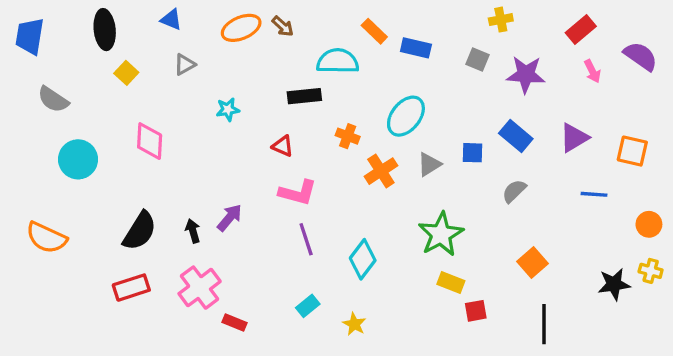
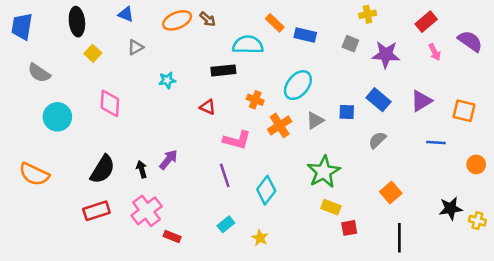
pink L-shape: (298, 193) -> (237, 140), moved
yellow cross: (651, 271) -> (477, 221), moved

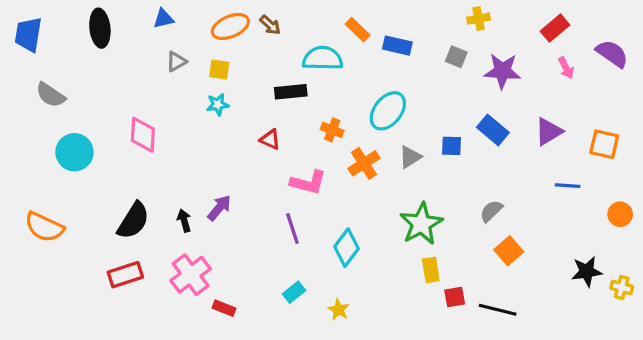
blue triangle: (126, 14) -> (164, 19), turned -35
yellow square: (93, 53) -> (219, 69), moved, turned -35
gray semicircle: (377, 140) -> (491, 211), moved
yellow rectangle: (331, 207) -> (431, 270), turned 60
black line: (399, 238) -> (498, 310), moved, turned -76

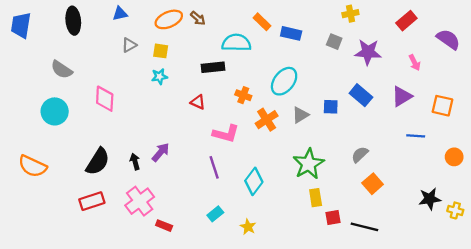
pink arrow: (566, 68) -> (415, 63), moved
gray semicircle: (51, 95) -> (62, 70), moved

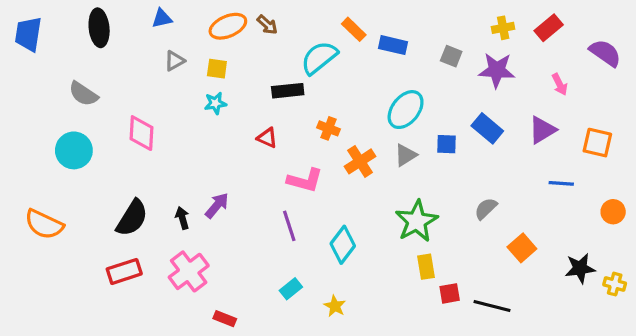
yellow cross: (350, 14) -> (503, 28), moved
cyan semicircle: (236, 43) -> (319, 58), turned -40
cyan ellipse: (284, 81) -> (406, 110), moved
orange square: (373, 184) -> (522, 248), moved
red rectangle: (164, 226) -> (225, 319), moved

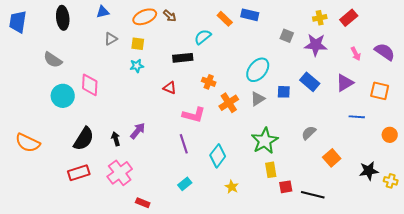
blue rectangle: (393, 45) -> (250, 15), moved
purple semicircle: (605, 53) -> (385, 52), moved
cyan semicircle: (319, 58) -> (203, 37), size x0.7
cyan circle: (74, 150) -> (63, 96), moved
yellow star: (335, 306) -> (232, 187), moved

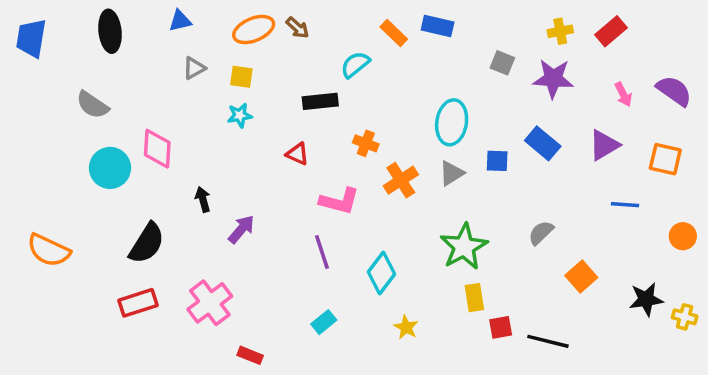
cyan ellipse: (258, 70) -> (452, 122), turned -30
black arrow: (116, 139) -> (203, 199), moved

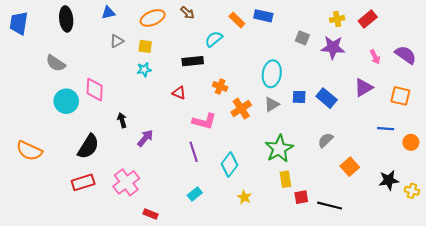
brown arrow: (297, 28) -> (187, 13), moved
blue rectangle: (543, 143) -> (327, 98), moved
blue line: (625, 205) -> (386, 129), moved

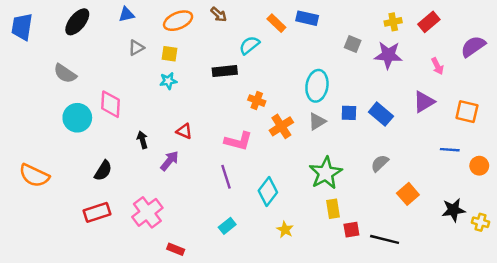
black ellipse: (66, 19) -> (77, 22), turned 45
purple semicircle: (406, 55) -> (473, 46), moved, turned -70
red triangle: (179, 93) -> (184, 131), moved
black semicircle: (88, 147) -> (103, 171), size x0.7

